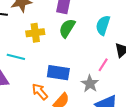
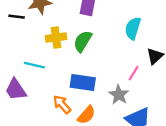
green semicircle: (67, 28) -> (83, 41), moved

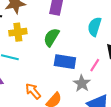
yellow cross: (56, 38) -> (18, 32), moved
blue rectangle: (83, 83) -> (65, 62), moved

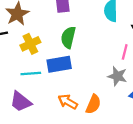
blue rectangle: (65, 62) -> (59, 64), moved

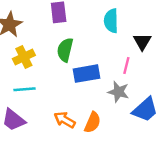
blue rectangle: (59, 64) -> (87, 74), moved

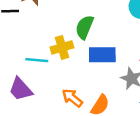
yellow cross: (24, 57) -> (62, 47), moved

